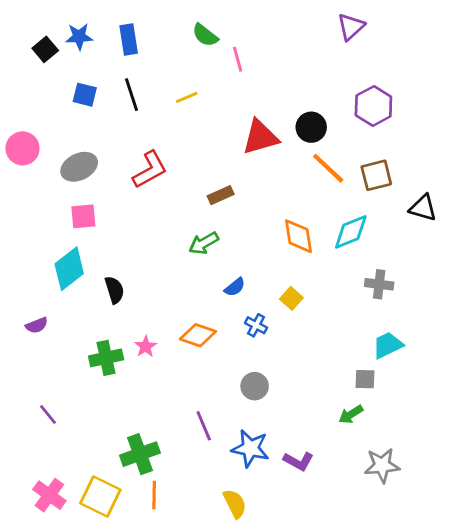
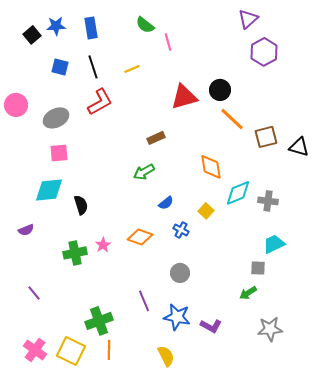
purple hexagon: (373, 106) -> (264, 52), moved
red L-shape: (150, 170) -> (100, 102), moved
brown square: (376, 175) -> (266, 137), moved
cyan diamond: (351, 232) -> (238, 193), moved
cyan diamond: (69, 269) -> (49, 190), turned 32

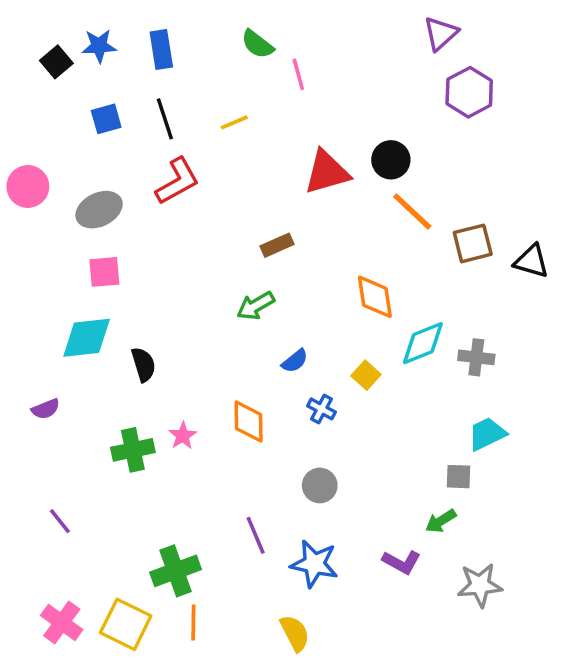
blue square: (60, 67) -> (106, 119), turned -30
orange diamond: (140, 237) -> (249, 421), turned 70
purple L-shape: (211, 326) -> (402, 562), moved

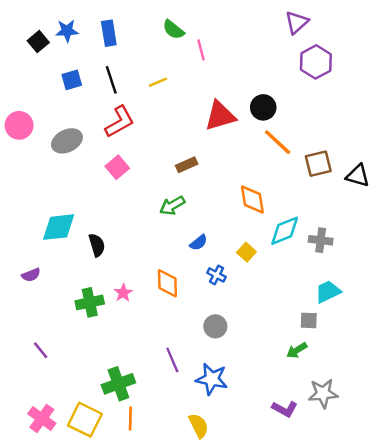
pink square: (104, 272) -> (117, 167), moved, turned -35
purple L-shape: (402, 562) -> (285, 409), moved

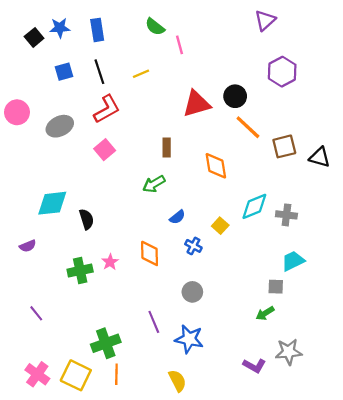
purple hexagon: (316, 62) -> (282, 72), moved
brown rectangle: (187, 165) -> (167, 148), turned -66
orange diamond: (252, 200) -> (216, 166), moved

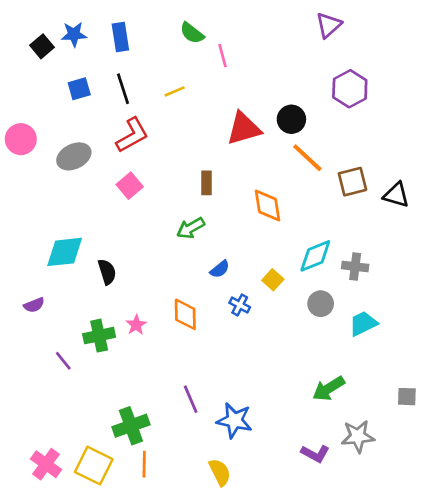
gray square: (276, 287) -> (407, 397), moved
gray circle: (192, 292) -> (321, 304), moved
purple line: (36, 313) -> (63, 361), moved
green arrow: (265, 313) -> (329, 389), size x1.4

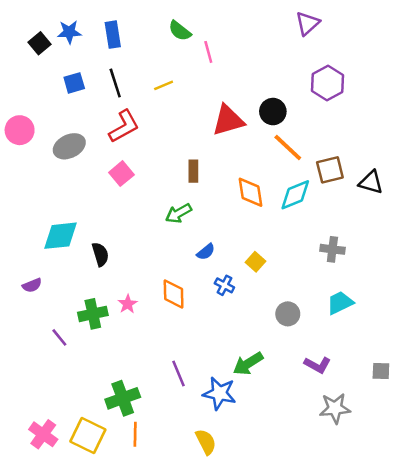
cyan diamond: (315, 256) -> (295, 195), moved
gray circle: (321, 304) -> (288, 314), moved
green arrow: (329, 389) -> (248, 364), moved
purple L-shape: (315, 454) -> (318, 365), moved

